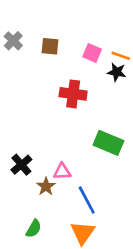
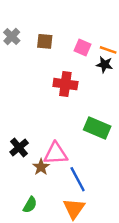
pink triangle: (62, 171) -> (56, 154), size x1.5

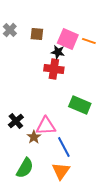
pink square: (82, 47) -> (68, 39), size x1.5
black star: (104, 65) -> (58, 52), moved
green semicircle: (30, 205) -> (25, 168), size x1.5

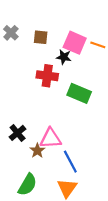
red cross: (54, 69) -> (47, 76), moved
green rectangle: (80, 105) -> (79, 93), moved

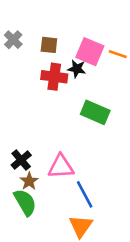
red cross: (47, 76) -> (54, 77), moved
brown star: (37, 151) -> (29, 181), moved
green semicircle: (27, 185) -> (25, 202), moved, turned -60

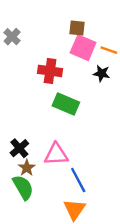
brown square: (49, 45) -> (77, 28), moved
black star: (77, 69) -> (101, 73), moved
green rectangle: (95, 112) -> (66, 104), moved

